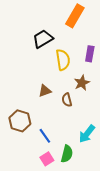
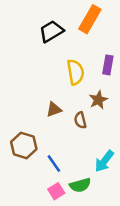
black trapezoid: (43, 39) -> (51, 31), moved
green semicircle: (67, 154) -> (80, 185), turned 60

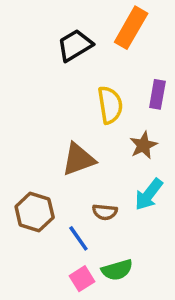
brown triangle: (54, 109) -> (78, 159), size x1.5
brown semicircle: (80, 120) -> (105, 212), moved, turned -70
cyan arrow: (104, 161) -> (149, 194), moved

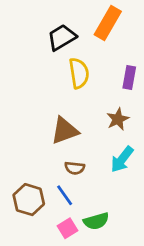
yellow semicircle: (110, 105) -> (79, 73), moved
brown hexagon: (35, 212) -> (29, 200), moved
brown semicircle: (105, 212) -> (75, 168), moved

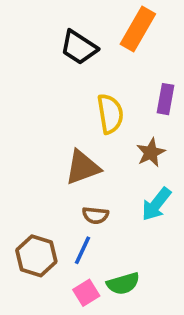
black trapezoid: (62, 37) -> (79, 47), turned -116
yellow semicircle: (79, 73) -> (110, 114), moved
blue line: (65, 195) -> (82, 250), turned 60

